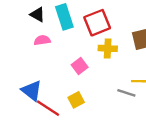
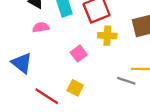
blue triangle: (32, 91) -> (22, 63), moved
yellow square: (76, 100) -> (75, 88), turned -35

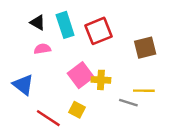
yellow cross: (107, 36) -> (101, 80), moved
pink square: (79, 53) -> (81, 75), size x1.5

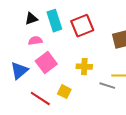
black triangle: (38, 23) -> (31, 19), turned -48
pink square: (81, 75) -> (46, 63), moved
blue triangle: (23, 85) -> (19, 71), turned 42

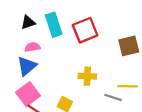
pink square: (46, 63) -> (28, 94), moved
blue triangle: (19, 71) -> (27, 66), moved

